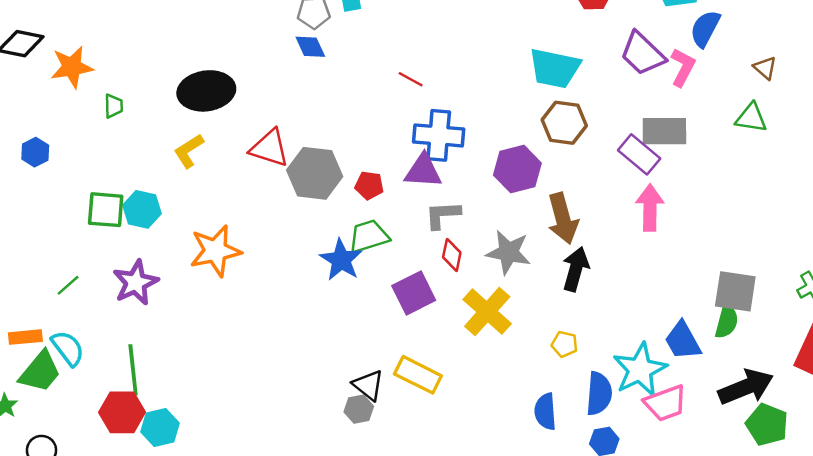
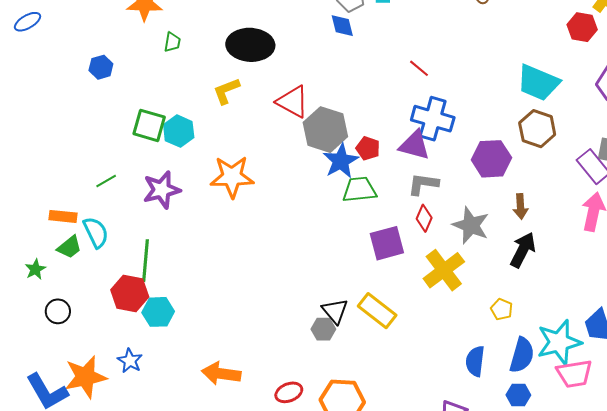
brown arrow: (563, 218) -> (521, 206), size x0.6
blue star: (341, 260) -> (341, 161), moved
green trapezoid: (40, 372) -> (69, 247), size x0.7

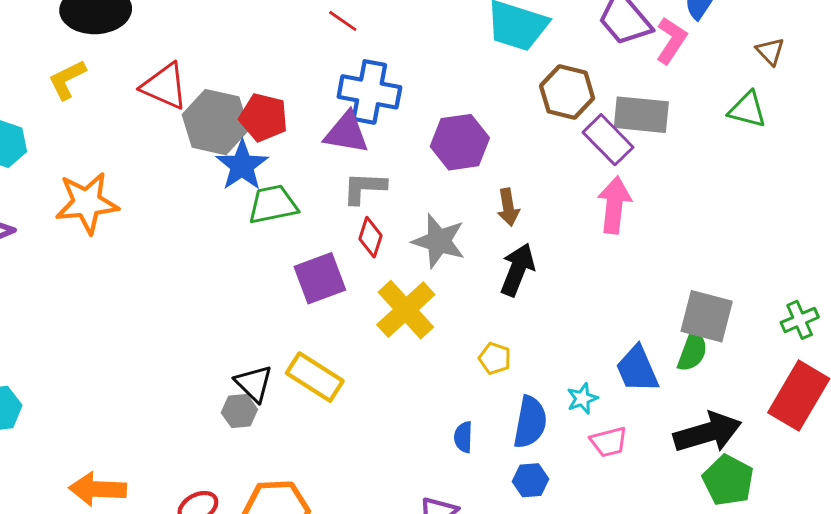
brown hexagon: (537, 129) -> (567, 92), moved
red pentagon: (368, 148) -> (264, 117), moved, size x1.4
cyan star: (559, 342) -> (582, 398), size x0.5
blue semicircle: (475, 361) -> (463, 437), size x0.7
pink trapezoid: (574, 374) -> (609, 442), size x0.7

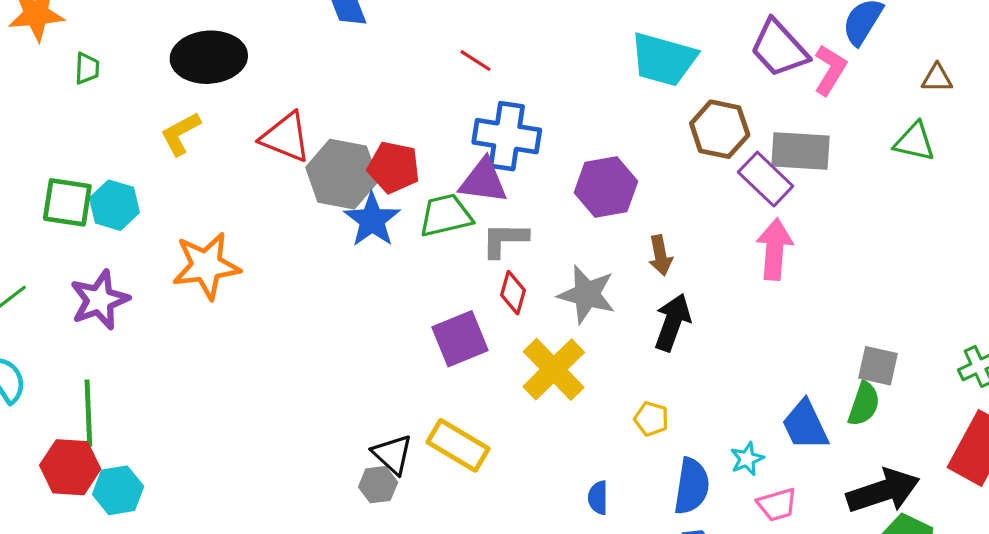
brown triangle: (770, 51) -> (937, 78), turned -44
green trapezoid: (273, 204) -> (446, 215), moved
gray square: (707, 316) -> (878, 366), size x0.7
blue semicircle: (463, 437) -> (598, 498), moved

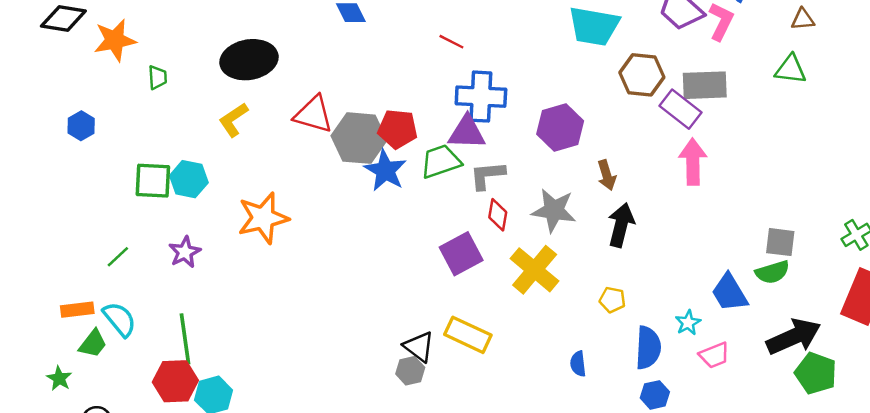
purple star: (99, 300) -> (185, 252), size x0.7
green semicircle: (864, 404) -> (772, 272), turned 60

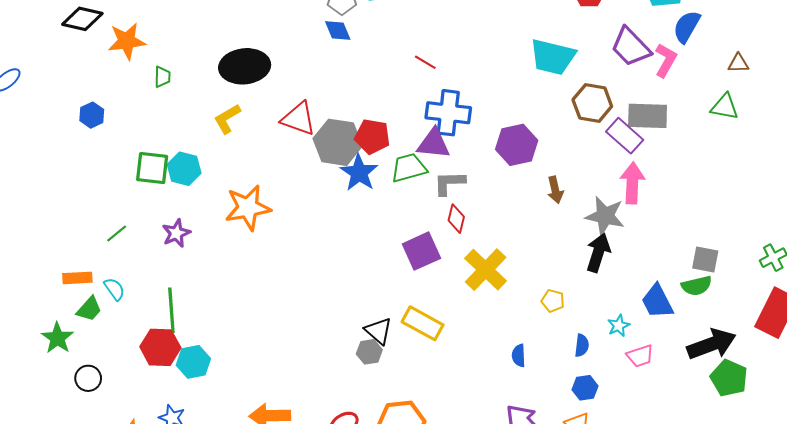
gray star: (554, 210) -> (605, 216), moved
black arrow: (621, 225) -> (598, 253), moved
cyan semicircle: (120, 319) -> (114, 289), size x0.7
blue semicircle: (648, 348) -> (582, 345), size x0.6
green star: (59, 378) -> (57, 338), size x1.4

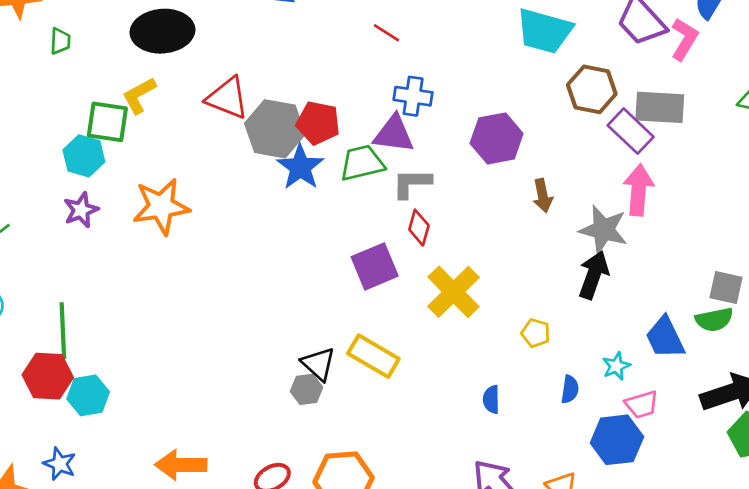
blue cross: (448, 113) -> (413, 96), size x0.7
green square: (152, 168) -> (107, 122), moved
purple star: (176, 233) -> (81, 210), moved
blue hexagon: (585, 388) -> (617, 440), moved, size x1.6

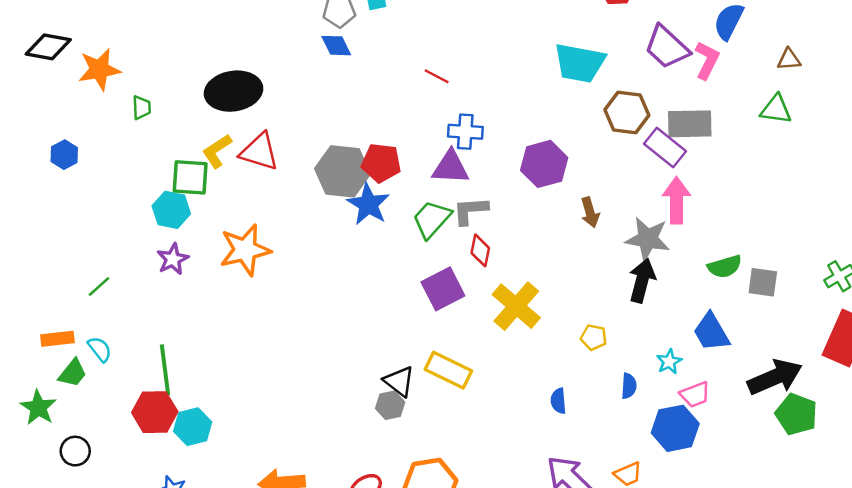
red triangle: (227, 98) -> (259, 152), moved
green trapezoid: (362, 163) -> (432, 219), moved, turned -30
green semicircle: (714, 320) -> (725, 267), moved

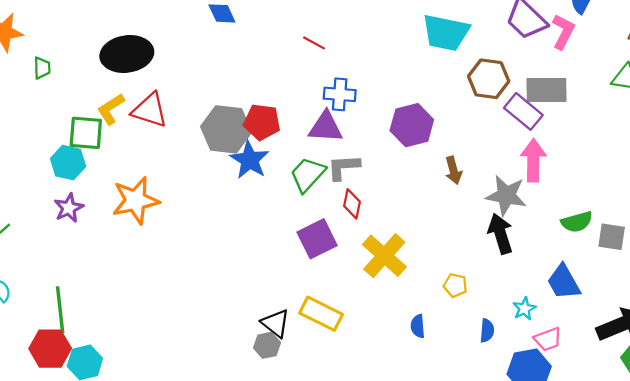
black arrow: (642, 281) -> (501, 234), turned -33
blue semicircle: (558, 401) -> (418, 326), moved

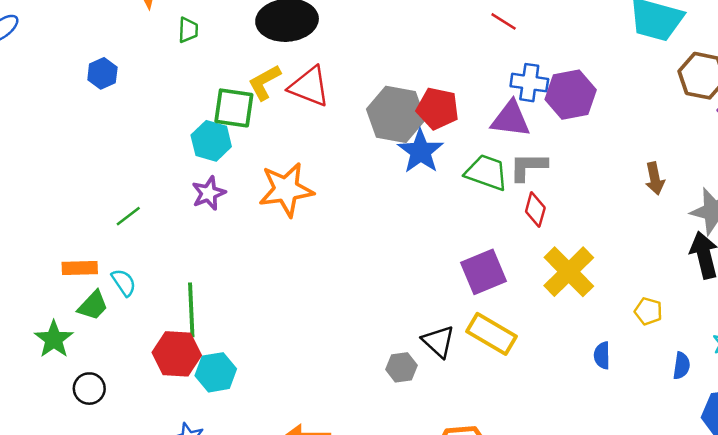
purple hexagon: (412, 125) -> (571, 95), moved
green trapezoid: (308, 174) -> (486, 172), turned 63
purple square: (317, 239) -> (484, 272), moved
gray hexagon: (267, 345) -> (401, 367), moved

